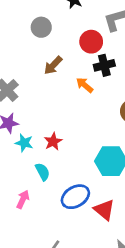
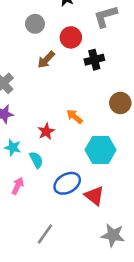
red circle: (91, 42) -> (71, 37), moved
orange arrow: (85, 85) -> (75, 117), moved
cyan star: (24, 143) -> (13, 147), moved

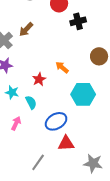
brown arrow: (46, 60) -> (26, 29), moved
red triangle: (94, 196) -> (66, 143), moved, turned -42

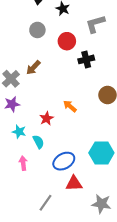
cyan hexagon: (83, 94) -> (101, 153), moved
pink arrow: (16, 123) -> (23, 163), turned -32

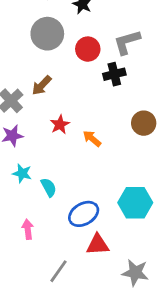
gray L-shape: (95, 24) -> (127, 42), moved
gray circle: (37, 30) -> (47, 34), size x1.5
red star: (47, 118) -> (60, 124), moved
pink arrow: (23, 163) -> (28, 229), moved

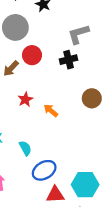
red circle: (88, 49) -> (32, 55), moved
cyan semicircle: (49, 187) -> (25, 148), moved
cyan hexagon: (135, 203) -> (85, 185), moved

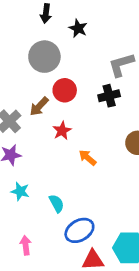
red star: (25, 99) -> (62, 131), moved

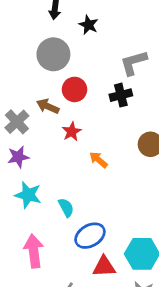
brown arrow: (39, 106) -> (48, 106), turned 70
cyan star: (20, 191) -> (28, 195), size x1.4
pink arrow: (26, 245) -> (34, 251), size x1.6

